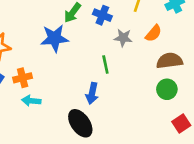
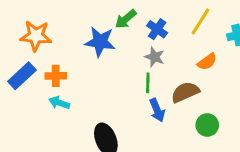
gray star: (123, 38) -> (155, 57), moved
brown semicircle: (170, 61) -> (185, 92), moved, turned -30
blue arrow: (92, 93) -> (157, 110), moved, turned -48

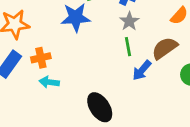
gray star: (155, 57) -> (129, 21), turned 30
blue arrow: (157, 110) -> (142, 70), turned 75

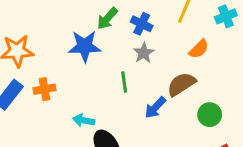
green line: (128, 47) -> (124, 82), moved
cyan arrow: (49, 82) -> (84, 120), moved

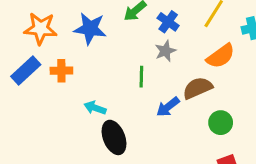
blue star: (85, 46) -> (90, 28), moved
orange semicircle: (199, 49) -> (221, 56), size x1.4

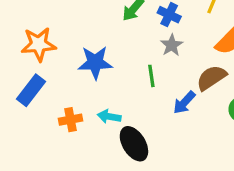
blue star: (90, 28) -> (95, 63), moved
orange cross: (61, 71) -> (70, 120), moved

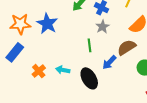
blue star: (95, 63) -> (47, 24), moved, turned 30
orange cross: (70, 120) -> (39, 71), turned -32
black ellipse: (134, 144) -> (89, 78), moved

